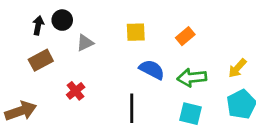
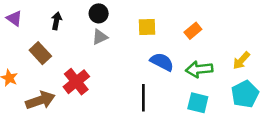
black circle: (62, 20) -> (99, 13), moved
brown rectangle: (41, 60) -> (40, 53), moved, turned 75
red cross: (76, 91) -> (76, 82), moved, size x1.5

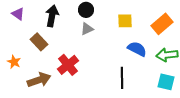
black arrow: (56, 21) -> (52, 16), size x1.5
orange rectangle: (193, 31) -> (162, 24), size x1.5

